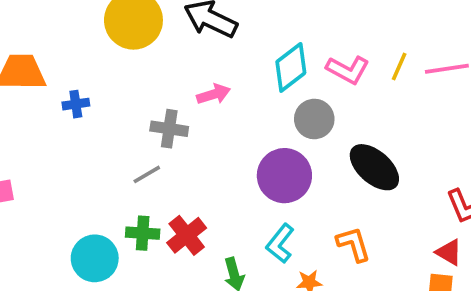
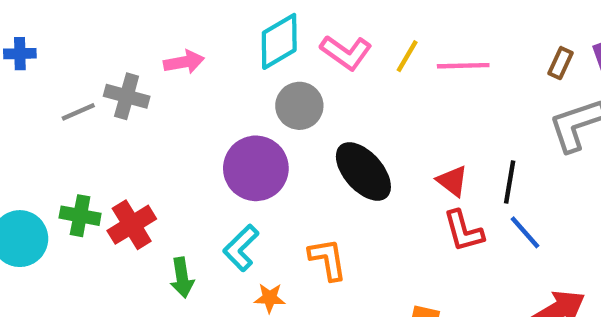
gray line: (147, 174) -> (78, 112), moved
red triangle: (449, 252) -> (452, 181), moved

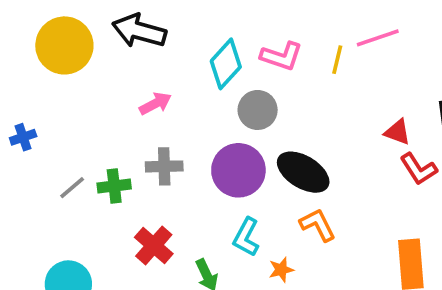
yellow line: (407, 56) -> (337, 60), moved
gray cross: (127, 96) -> (164, 166), moved
gray line: (78, 112) -> (72, 188), moved
black ellipse: (363, 171) -> (303, 172), moved
green cross: (80, 216) -> (114, 186), moved

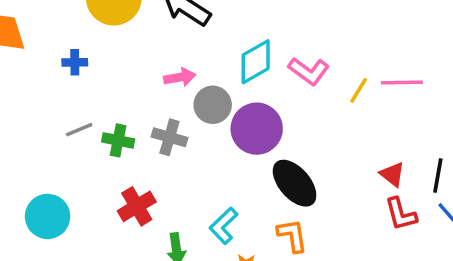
gray circle: (258, 110) -> (213, 105), moved
blue cross: (23, 137) -> (75, 62), moved
purple circle: (238, 170) -> (257, 129), moved

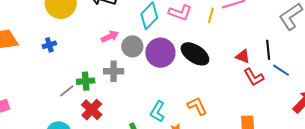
gray line: (79, 130) -> (67, 91), moved
black ellipse: (295, 183) -> (195, 54), moved
red cross: (137, 206) -> (92, 110), moved

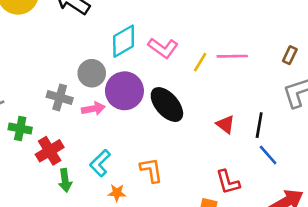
pink arrow: (110, 36) -> (93, 109), moved
red L-shape: (254, 77) -> (228, 182), moved
green cross: (86, 81) -> (20, 128), moved
red cross: (92, 110) -> (50, 151), moved

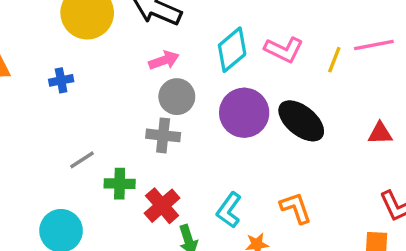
gray circle: (92, 73) -> (177, 97), moved
pink arrow: (93, 109) -> (164, 60), moved
red triangle: (225, 124) -> (380, 133), turned -30

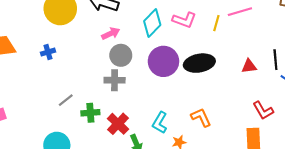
black ellipse: (301, 121) -> (199, 63), turned -44

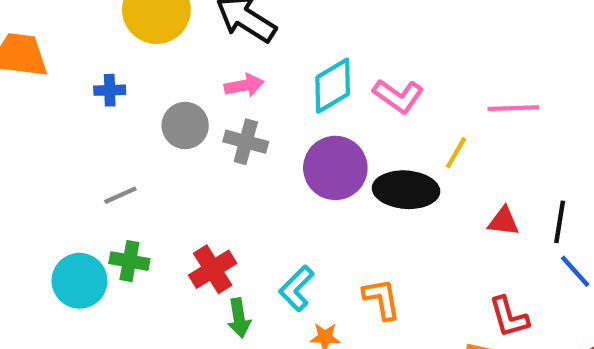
yellow line: (216, 23) -> (456, 153), moved
gray circle: (121, 55) -> (185, 126), moved
gray cross: (115, 80) -> (246, 142), moved
green cross: (90, 113) -> (129, 261), moved

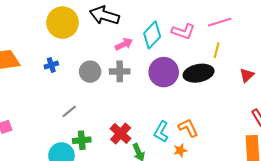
pink arrow: (244, 85) -> (124, 44), moved
pink line: (513, 108) -> (220, 22), moved
red triangle: (504, 221) -> (247, 75), turned -35
orange L-shape: (382, 299) -> (188, 128), moved

